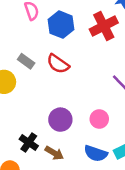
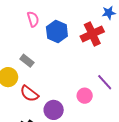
red semicircle: (58, 64) -> (29, 94), moved
pink circle: (99, 119) -> (85, 96), moved

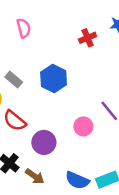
blue hexagon: (57, 31) -> (54, 79), moved
red cross: (92, 34) -> (88, 38), moved, size x0.6

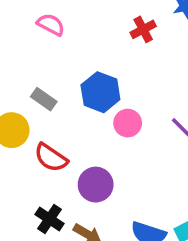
pink semicircle: (24, 28) -> (51, 25), turned -42
pink circle: (83, 126) -> (128, 123), moved

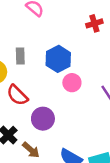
gray rectangle: (44, 99) -> (20, 56), turned 42

